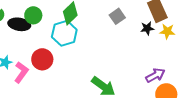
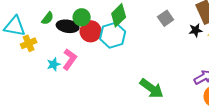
red circle: (42, 59) -> (91, 31), moved
pink L-shape: (21, 72) -> (70, 59), moved

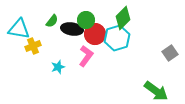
gray square: (166, 18) -> (170, 53), moved
pink L-shape: (70, 59) -> (86, 56), moved

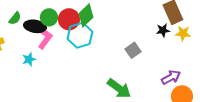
red circle: (95, 34) -> (69, 19), moved
pink L-shape: (86, 56) -> (45, 38), moved
cyan star: (58, 67) -> (29, 59), moved

